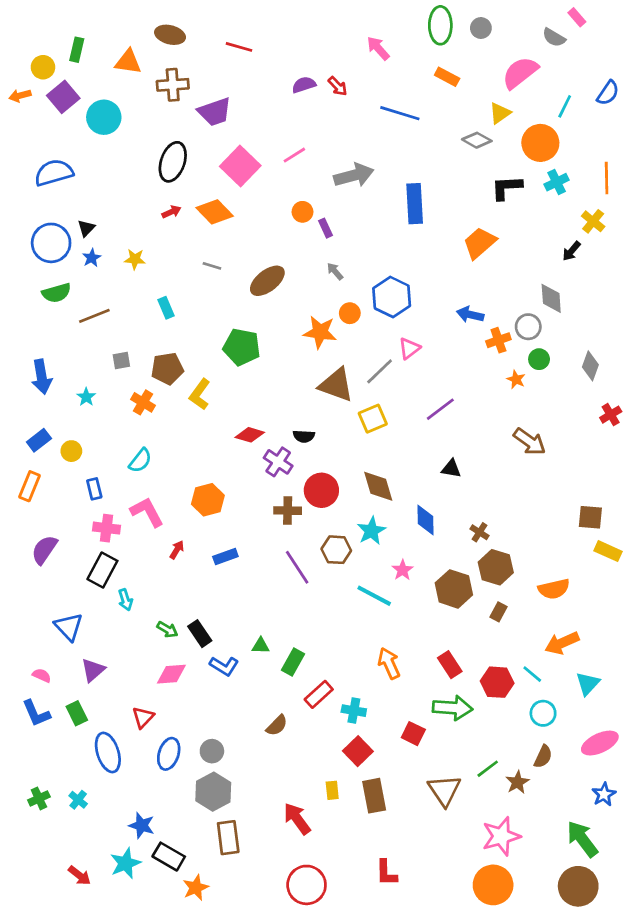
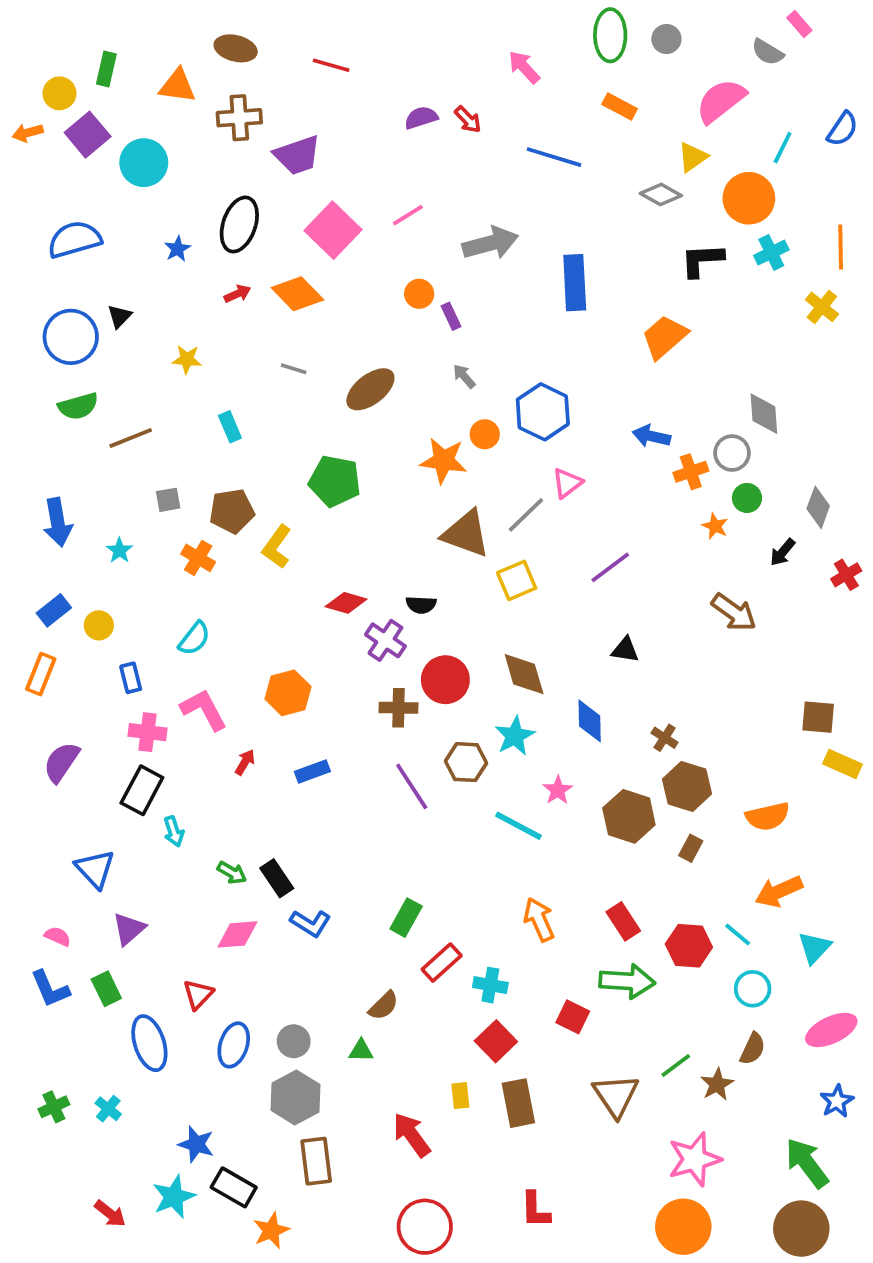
black arrow: (571, 251) -> (783, 552), moved
blue star: (92, 258) -> (177, 249), moved
green triangle: (261, 646) -> (361, 1051), moved

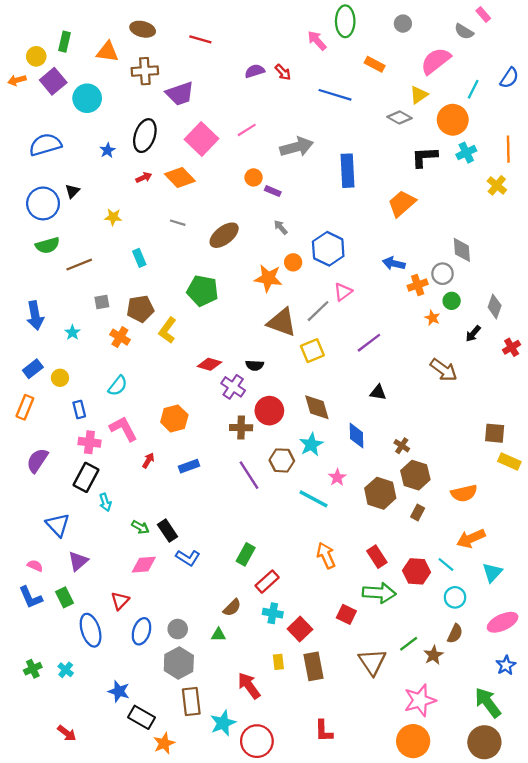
green ellipse: (610, 35) -> (345, 21), moved
purple rectangle: (451, 316) -> (273, 191), turned -42
cyan cross: (490, 985) -> (273, 613), moved
cyan star: (174, 1197) -> (223, 723), moved

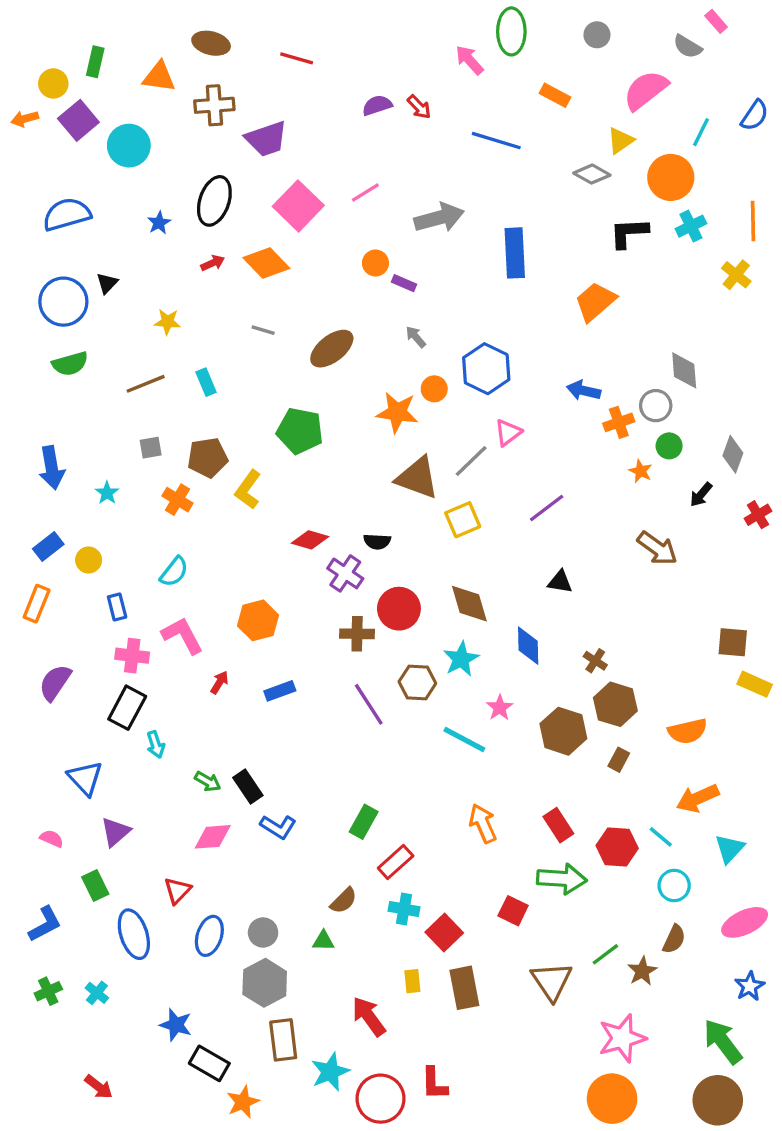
brown line: (79, 265) -> (146, 384), moved
blue L-shape: (31, 597) -> (45, 924), moved, turned -95
red L-shape: (324, 731) -> (434, 1084), moved

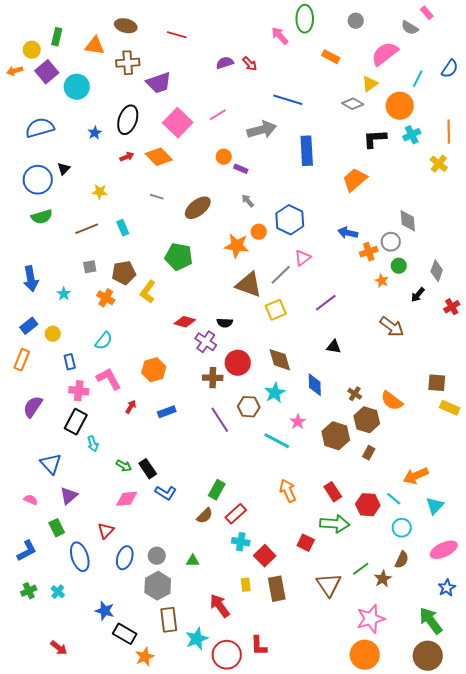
blue line: (496, 141) -> (288, 100), moved
orange semicircle: (688, 731) -> (392, 401), moved, turned 50
brown semicircle: (344, 901) -> (205, 516), moved

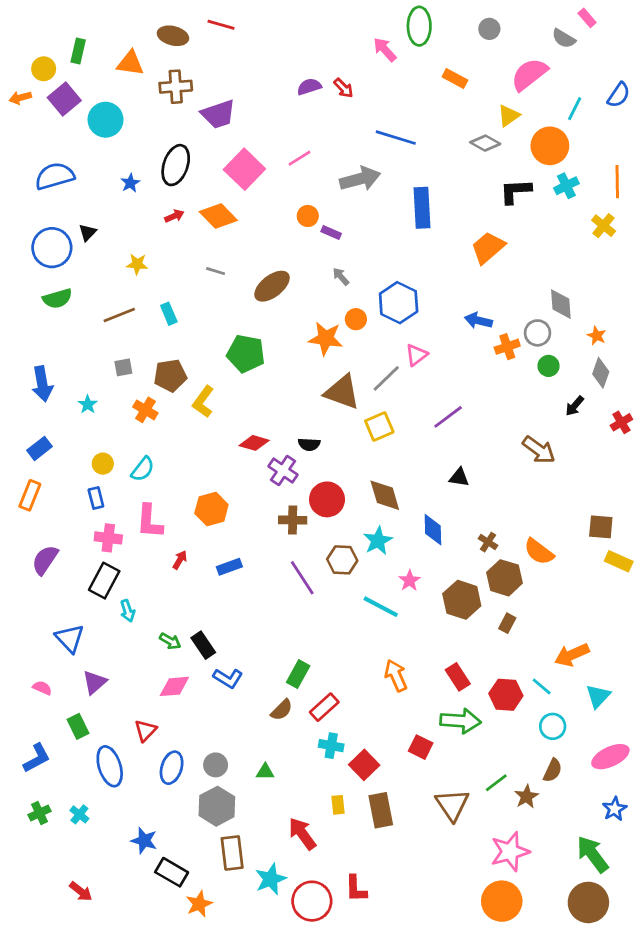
red line: (177, 35) -> (221, 25), moved
orange star: (382, 281) -> (597, 336), moved
yellow circle: (53, 334) -> (103, 464), moved
pink L-shape: (109, 379) -> (150, 521), turned -148

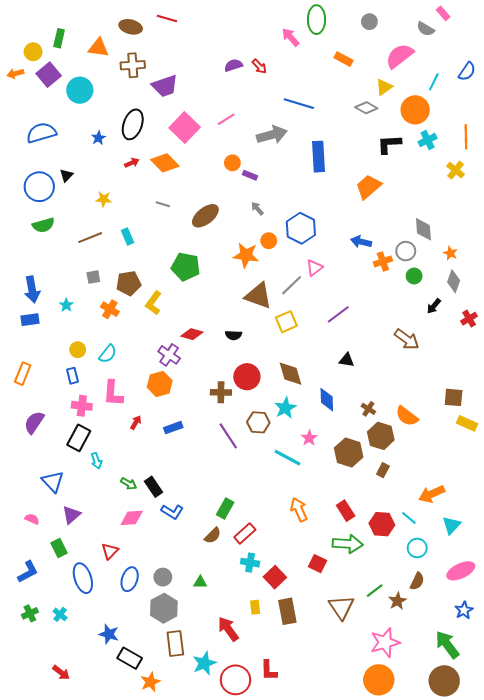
blue rectangle: (39, 448) -> (30, 320), moved, turned 30
purple cross: (283, 470) -> (169, 355), moved

